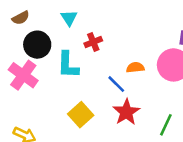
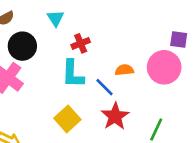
cyan L-shape: (68, 65) -> (73, 74), moved

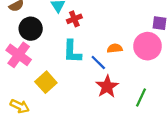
red cross: (81, 43) -> (74, 19), moved
yellow square: (67, 119) -> (46, 82), moved

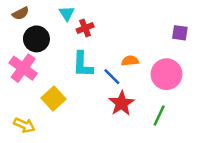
pink circle: (147, 46) -> (166, 74), moved

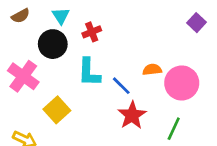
cyan triangle: (67, 13) -> (61, 16), moved
purple square: (180, 33) -> (196, 23), moved, turned 35
black circle: (36, 39) -> (53, 44), moved
orange semicircle: (130, 61) -> (152, 70), moved

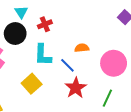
orange semicircle: (152, 70) -> (82, 48), moved
yellow square: (57, 110) -> (32, 84), moved

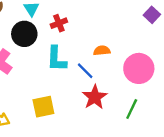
yellow square: (32, 84) -> (43, 107), moved, turned 30

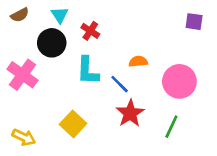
purple square: (152, 15) -> (194, 22), turned -35
red cross: (59, 23) -> (90, 31), turned -35
yellow square: (43, 107) -> (73, 124), turned -35

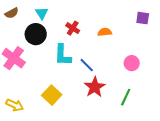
red cross: (90, 31) -> (73, 28), moved
orange semicircle: (138, 61) -> (105, 32), moved
pink circle: (179, 81) -> (132, 63), size x0.6

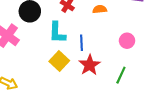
blue line: (87, 65) -> (81, 43), turned 42
yellow square: (52, 95) -> (59, 61), moved

